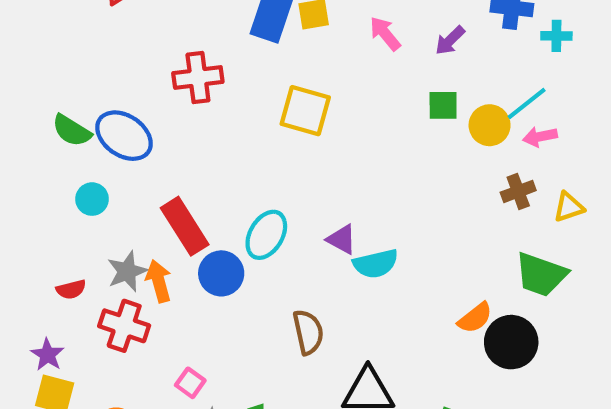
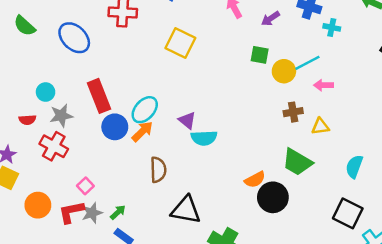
green semicircle: (72, 131) -> (25, 26), moved
pink arrow: (540, 137) -> (323, 85), moved
cyan circle: (92, 199) -> (46, 92), moved
orange arrow: (159, 281) -> (142, 131), moved, turned 50

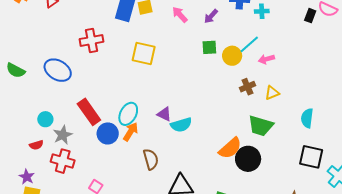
orange semicircle: (255, 180) -> (230, 148), size x1.4

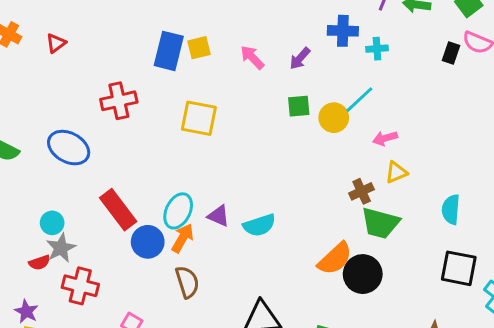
pink arrow: (266, 59) -> (385, 138), moved
brown cross: (247, 87) -> (362, 191), moved
purple triangle: (164, 114) -> (219, 216), moved
gray star: (63, 135) -> (61, 248), moved
brown semicircle: (151, 159) -> (187, 282), moved

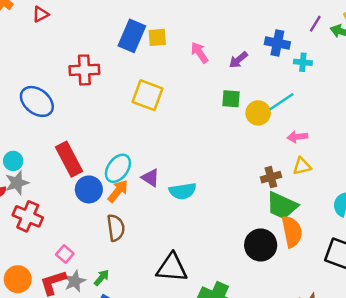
orange semicircle: (335, 259) -> (292, 232), moved, turned -68

